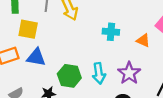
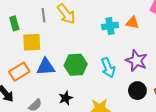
orange triangle: (143, 40) -> (132, 23), moved
green hexagon: (69, 76) -> (76, 65), moved

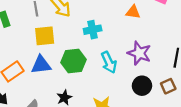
cyan cross: (110, 26) -> (93, 30), moved
yellow square: (32, 42) -> (45, 36), moved

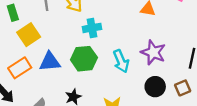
cyan cross: (93, 30) -> (92, 28), moved
yellow square: (45, 36) -> (29, 35), moved, turned -30

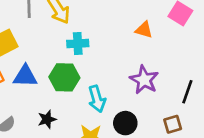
cyan arrow: (121, 61) -> (97, 99), moved
black circle: (155, 87) -> (125, 123), moved

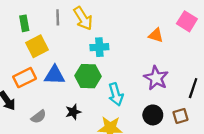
black circle: (125, 123) -> (153, 115), moved

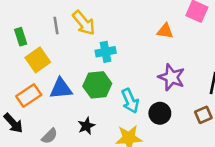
black circle: (153, 115) -> (160, 113), moved

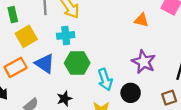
cyan cross: (106, 52) -> (66, 35), moved
blue triangle: (61, 89) -> (45, 64), turned 35

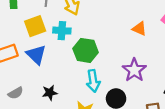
yellow square: (26, 36) -> (35, 26), moved
green hexagon: (77, 63) -> (86, 50), moved

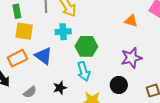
yellow square: (35, 26) -> (24, 31), moved, turned 36
purple star: (134, 70) -> (131, 58), turned 30
cyan arrow: (93, 81) -> (84, 71), moved

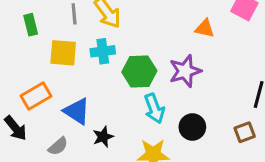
yellow square: (24, 31) -> (63, 53), moved
blue triangle: (43, 56) -> (77, 111), moved
purple star: (131, 58) -> (185, 71), moved
cyan arrow: (84, 71) -> (154, 108), moved

